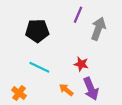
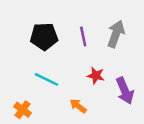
purple line: (78, 15) -> (83, 36), moved, turned -35
purple arrow: (91, 89) -> (125, 91), moved

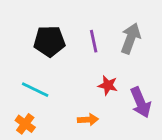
cyan line: (47, 79) -> (35, 90), moved
orange arrow: (78, 106) -> (88, 120), turned 138

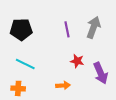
black pentagon: (49, 41) -> (21, 29), moved
orange cross: (25, 124) -> (18, 88), turned -32

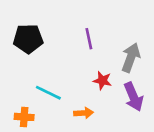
gray arrow: (93, 27) -> (131, 58), moved
cyan line: (25, 64) -> (48, 93), moved

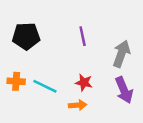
red star: (102, 81) -> (84, 83), moved
orange cross: (24, 117) -> (16, 81), moved

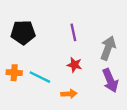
red star: (84, 83) -> (74, 65), moved

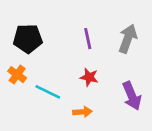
gray arrow: (108, 48) -> (128, 39), moved
orange cross: (14, 73) -> (17, 75), moved, turned 32

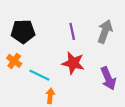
red star: (89, 77) -> (73, 63), size x1.5
orange arrow: (82, 112) -> (50, 96), moved, turned -80

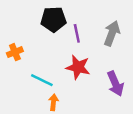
black pentagon: (23, 31) -> (53, 19), moved
orange cross: (14, 61) -> (15, 52), moved, turned 32

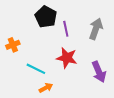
black pentagon: (53, 19) -> (46, 17), turned 30
orange arrow: (53, 102) -> (46, 88), turned 56

